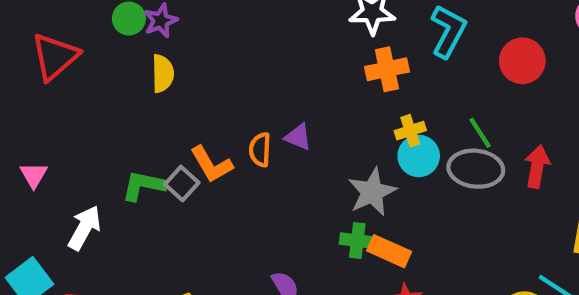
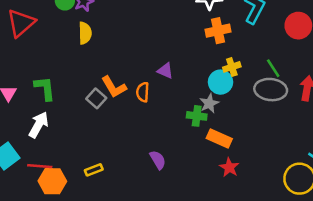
orange semicircle: (260, 150) -> (143, 92), moved
cyan circle: (419, 156) -> (220, 82), moved
green L-shape: (144, 186) -> (45, 88), moved, turned 72
gray star: (372, 192) -> (209, 103), size x0.7
green cross: (357, 241) -> (197, 116), moved

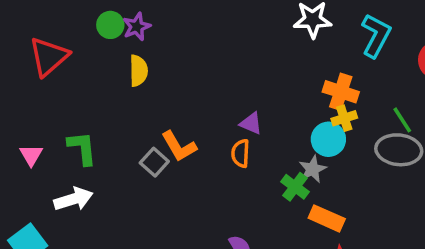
orange cross: (218, 31) -> (341, 92), moved, turned 30
orange semicircle: (143, 92) -> (240, 153), moved
green cross: (197, 116) -> (295, 187), turned 30
white arrow: (39, 125) -> (73, 199), turned 44

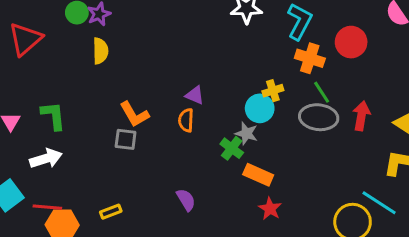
orange cross: (341, 92) -> (310, 58), moved
gray square: (154, 162) -> (126, 139), moved, turned -35
gray star: (313, 169) -> (246, 133), turned -30

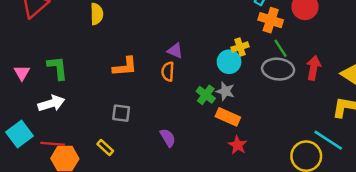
orange L-shape: (134, 114) -> (125, 67), turned -65
gray star: (246, 133) -> (225, 91), moved
gray square: (126, 139) -> (121, 113), moved
yellow rectangle: (111, 212) -> (105, 148), turned 63

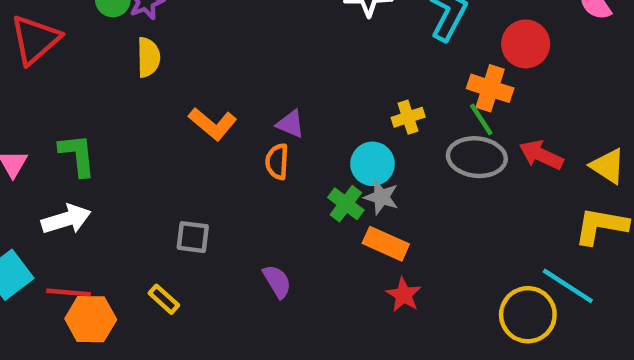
orange cross: (271, 20) -> (490, 88), moved
cyan circle: (229, 62) -> (373, 164), moved
orange L-shape: (125, 67) -> (213, 124), moved, turned 45
red arrow: (314, 68) -> (541, 155), turned -75

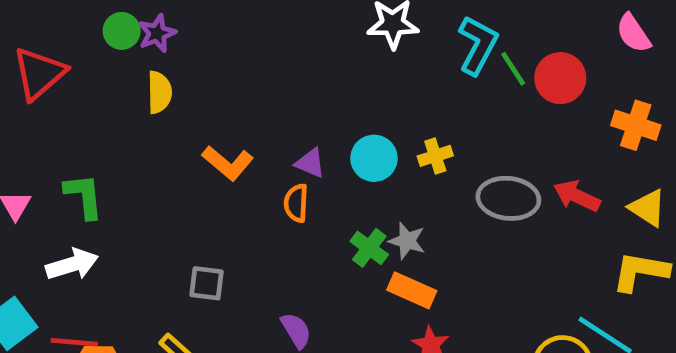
orange cross: (490, 88) -> (636, 125), moved
green line: (481, 119) -> (513, 69), moved
cyan circle: (373, 164) -> (374, 158), moved

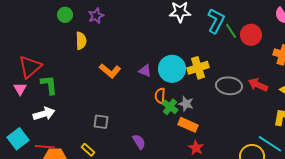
purple star: (157, 33) -> (96, 16), moved
red triangle: (39, 73) -> (30, 67), moved
yellow cross: (435, 156) -> (198, 68), size x1.5
cyan circle: (374, 158) -> (172, 69), size x1.4
orange semicircle: (296, 203) -> (160, 96), moved

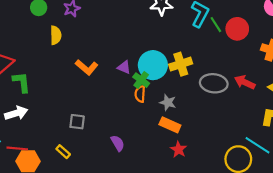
green cross: (170, 107) -> (141, 80), moved

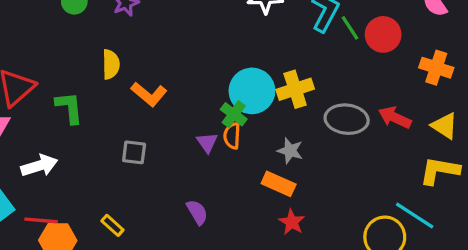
yellow semicircle: (56, 35) -> (111, 64), moved
purple triangle: (124, 67) -> (207, 142), moved, turned 32
green L-shape: (22, 82) -> (69, 108), moved
gray star: (168, 103) -> (290, 151), moved
gray square: (77, 122) -> (134, 152), moved

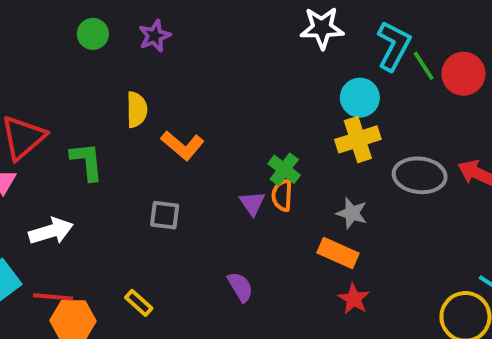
cyan circle: (252, 91) -> (360, 98), moved, size x0.7

